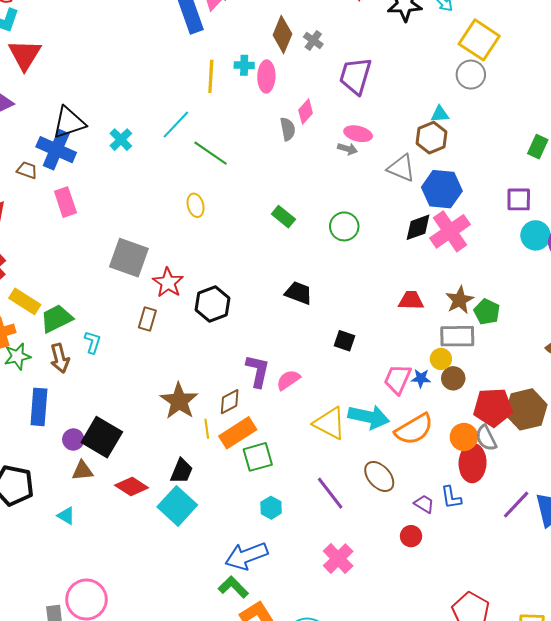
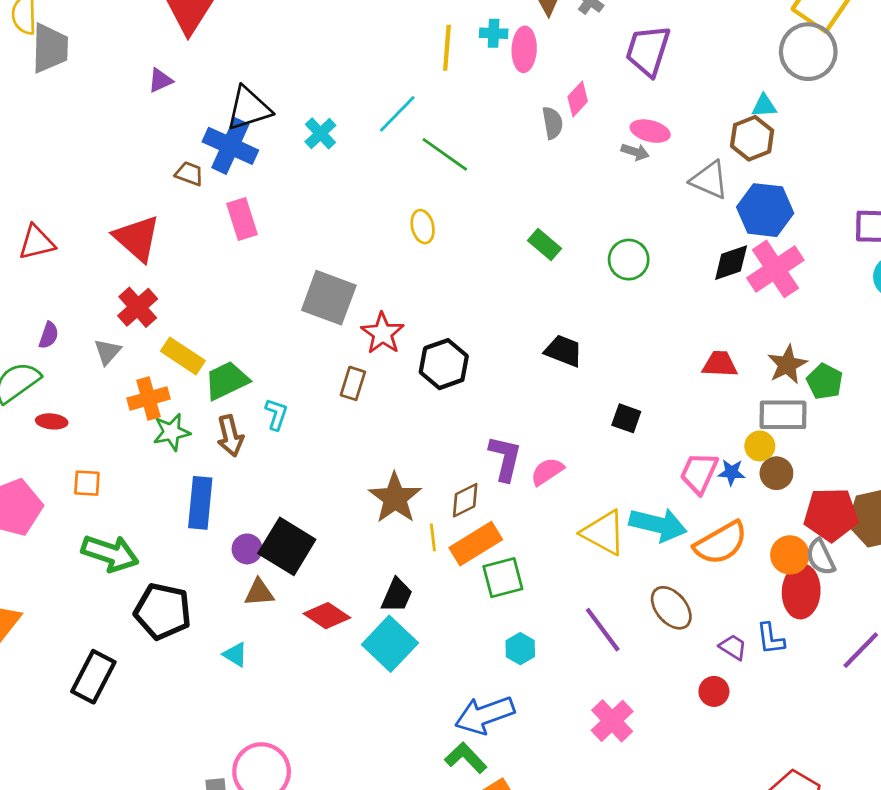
gray circle: (471, 75) -> (808, 52), size x1.4

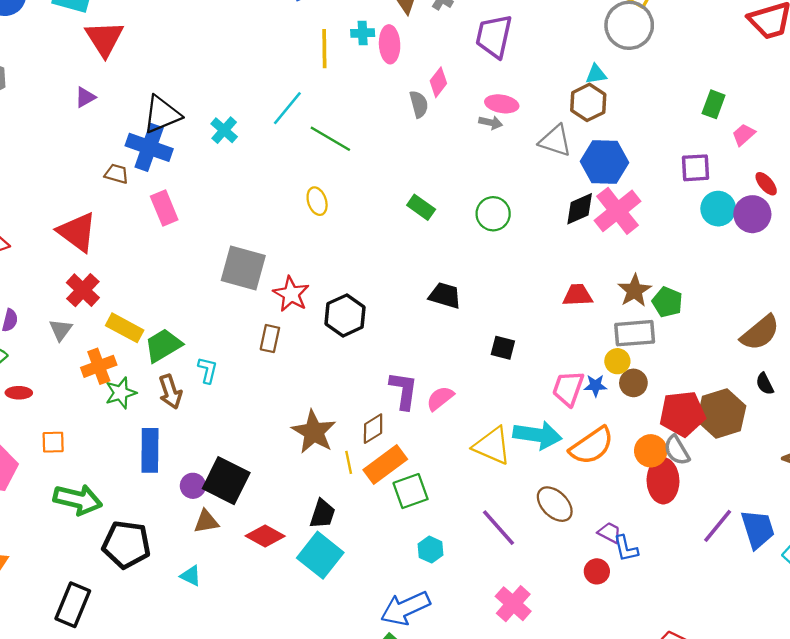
blue L-shape: (771, 639) -> (626, 548), moved

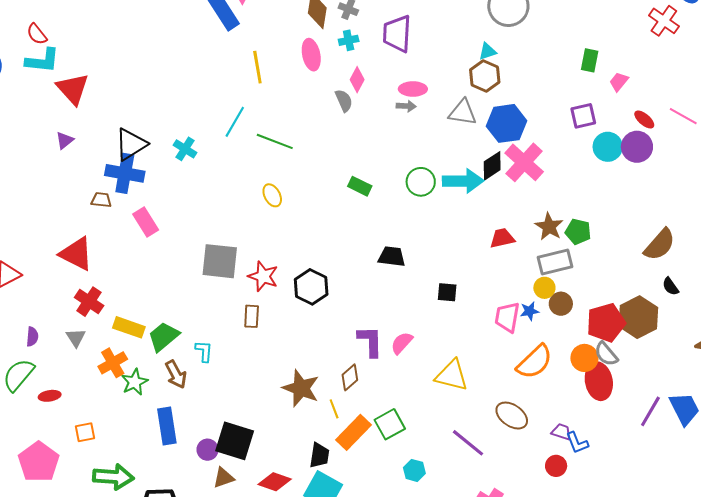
cyan cross: (363, 33) -> (349, 40), moved
cyan arrow: (537, 435) -> (463, 181), moved
orange rectangle: (385, 464) -> (354, 432), moved

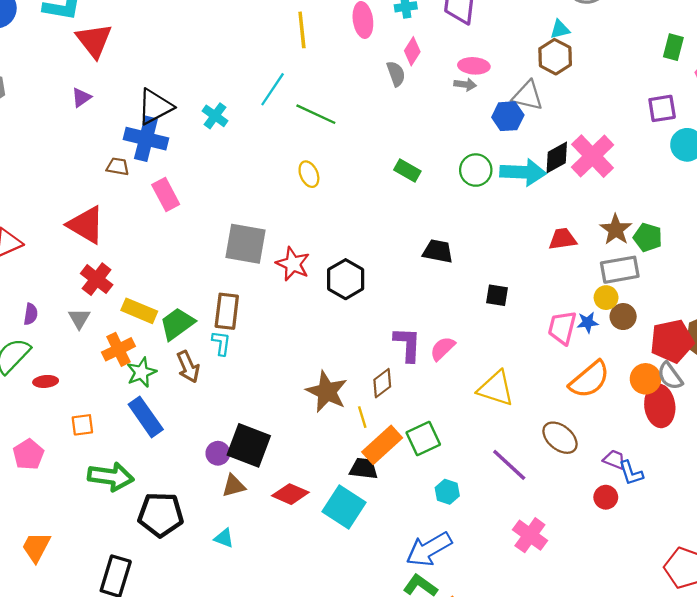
blue hexagon: (507, 123) -> (508, 116), moved, size x0.7
brown rectangle: (252, 316) -> (227, 311), moved, size x1.4
blue rectangle: (167, 426) -> (146, 417), moved, turned -30
black trapezoid: (319, 455) -> (364, 469), moved, turned -96
pink pentagon: (39, 462) -> (28, 454), size x0.7

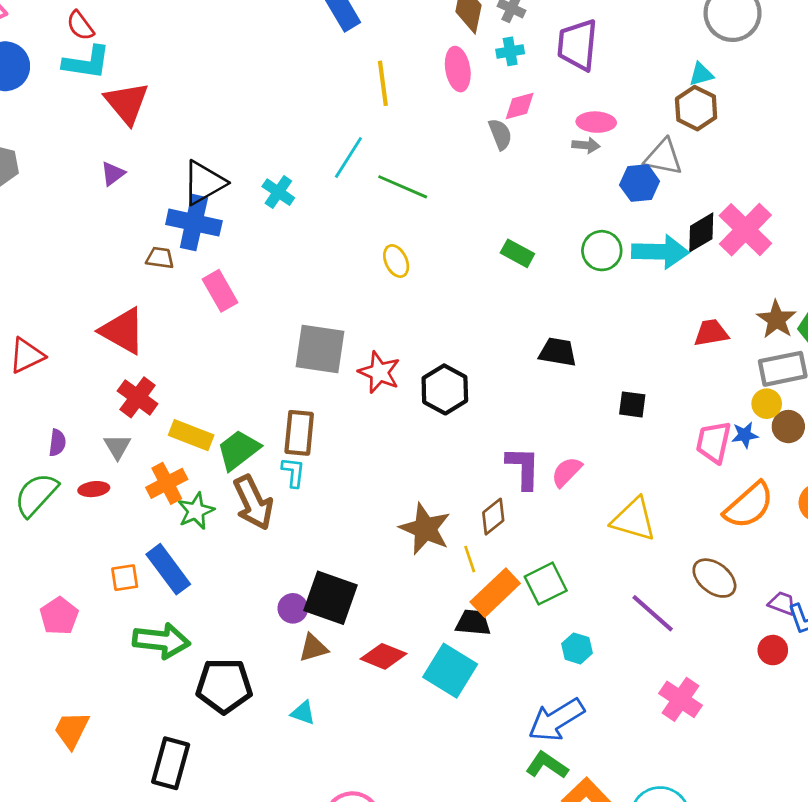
pink diamond: (412, 51) -> (520, 106), turned 44
brown arrow: (188, 367) -> (253, 503), size x1.4
red ellipse: (46, 381) -> (94, 489), moved
blue rectangle: (146, 417) -> (168, 569), moved

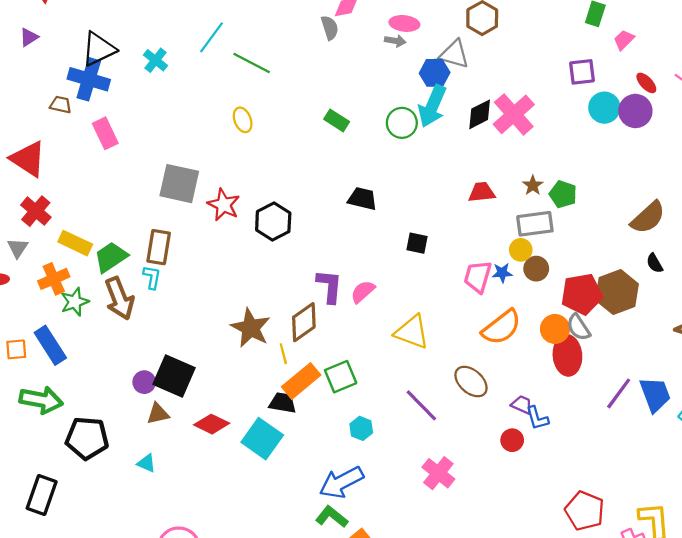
cyan arrow: (660, 252) -> (432, 106), moved, turned 108
brown star: (776, 319) -> (533, 185), size x0.7
brown diamond: (493, 517) -> (304, 322), size x1.4

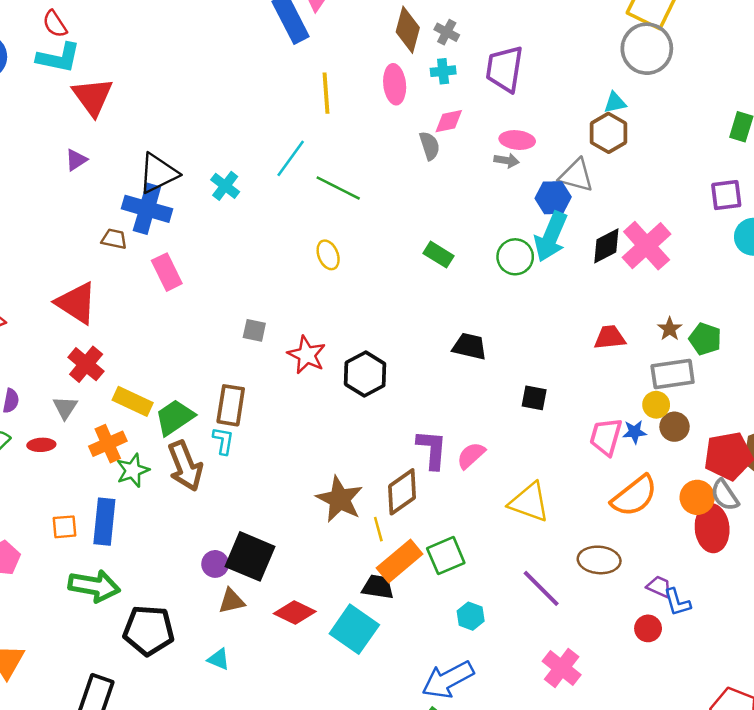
gray square: (179, 184) -> (254, 330), size x0.5
blue rectangle: (50, 345) -> (104, 522), turned 39
brown ellipse: (471, 382) -> (599, 560), turned -36

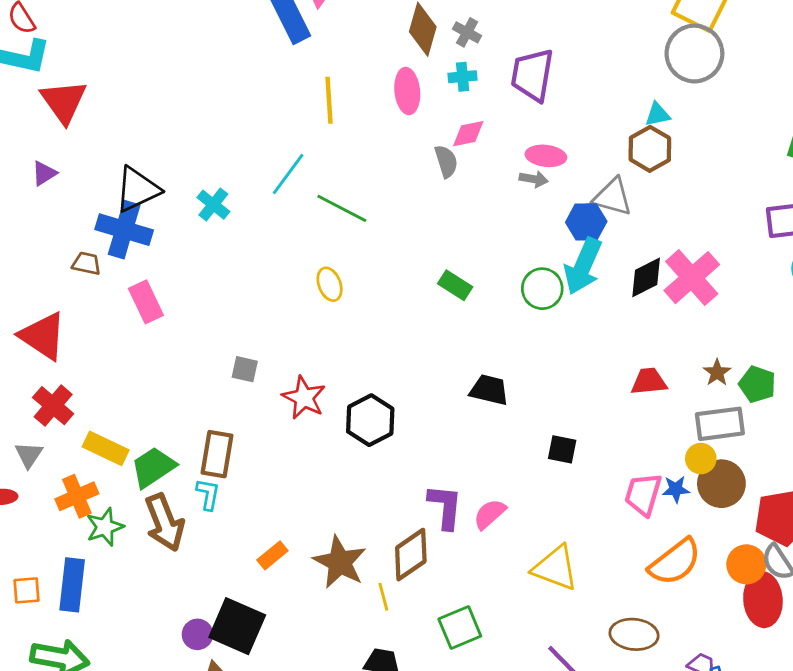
brown circle: (674, 427) -> (721, 484), size x1.4
orange rectangle: (400, 561) -> (272, 555), moved, size x0.6

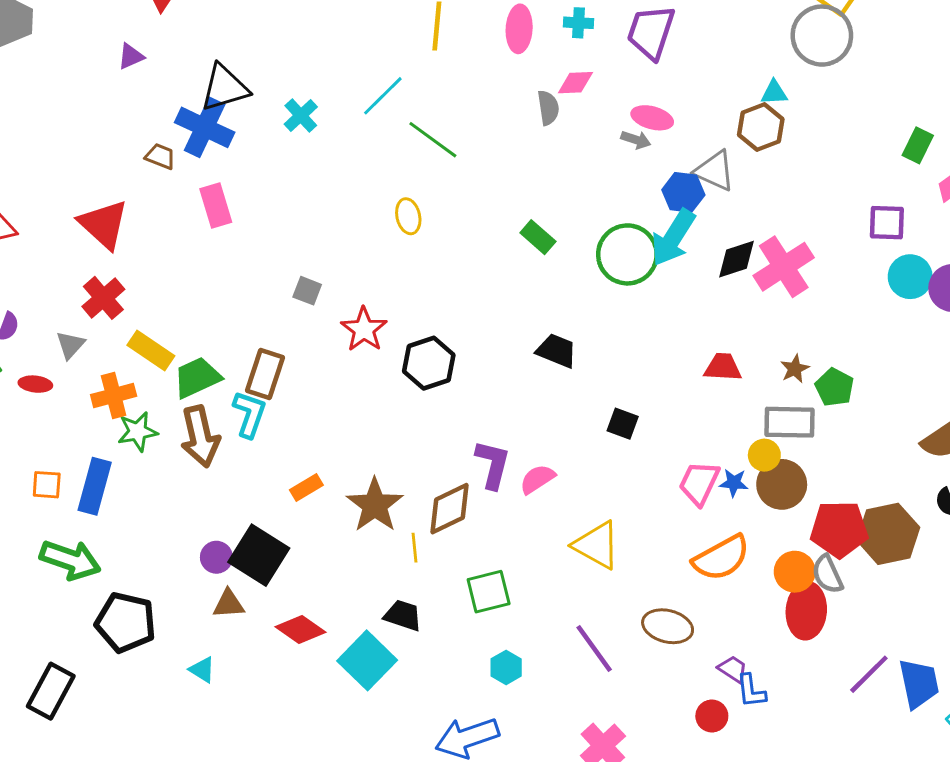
green circle: (542, 289) -> (627, 254), size x1.4
cyan L-shape: (208, 494) -> (250, 414), size x1.4

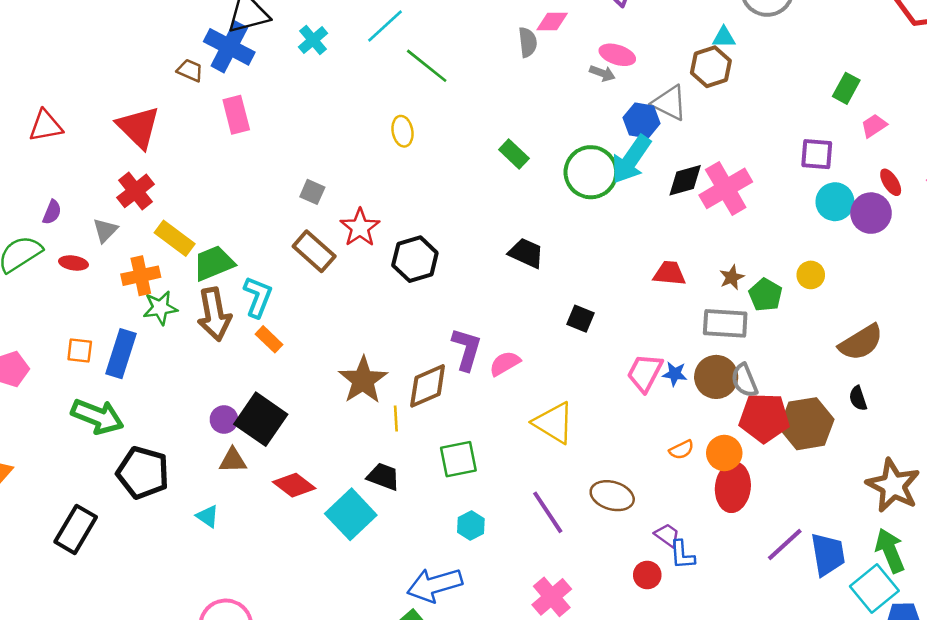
brown rectangle: (265, 374) -> (314, 251), moved, turned -69
yellow circle: (764, 455) -> (811, 275), moved
orange rectangle: (306, 487) -> (269, 339), moved, turned 72
orange semicircle: (721, 558) -> (682, 450), moved, size x0.5
gray semicircle: (827, 574) -> (744, 380), moved

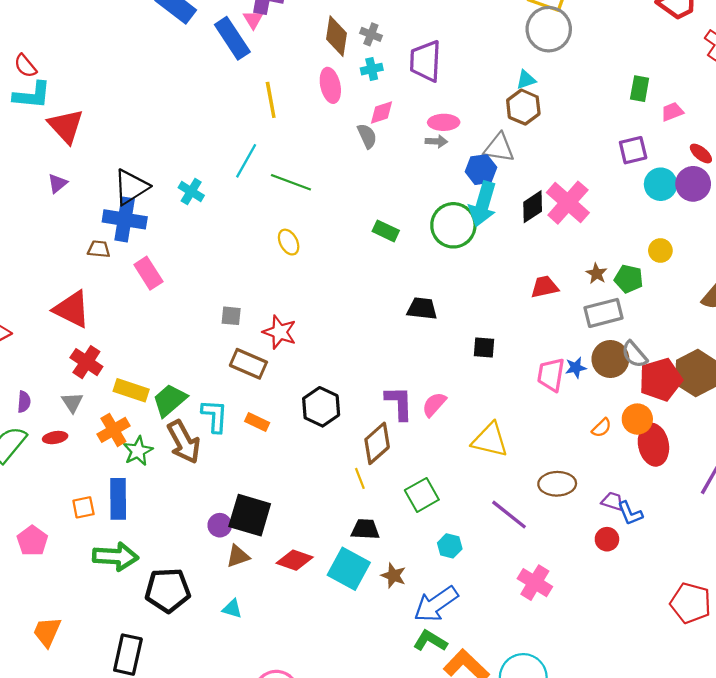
pink trapezoid: (874, 126) -> (672, 112), turned 30
black hexagon: (415, 259) -> (321, 407), moved
orange rectangle: (269, 339) -> (257, 422), moved
brown star: (363, 380) -> (393, 576), moved, size x0.6

